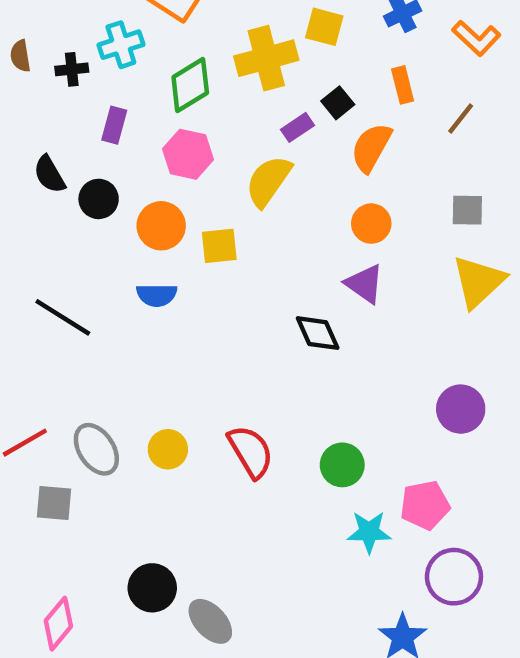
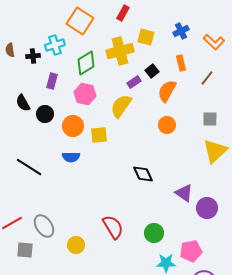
purple triangle: (365, 284) -> (184, 193), moved
yellow circle: (168, 449) -> (76, 245), moved

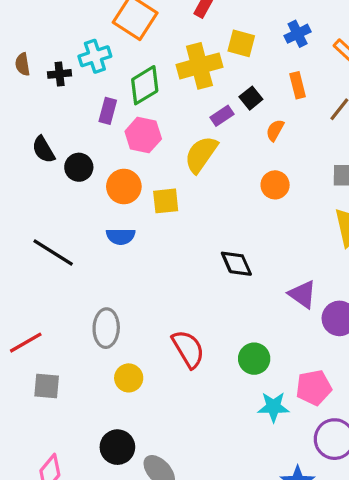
purple rectangle: (52, 81) -> (108, 111), moved
orange semicircle: (167, 91) -> (275, 130), size x0.6
gray ellipse: (44, 226) -> (106, 328), moved, turned 35

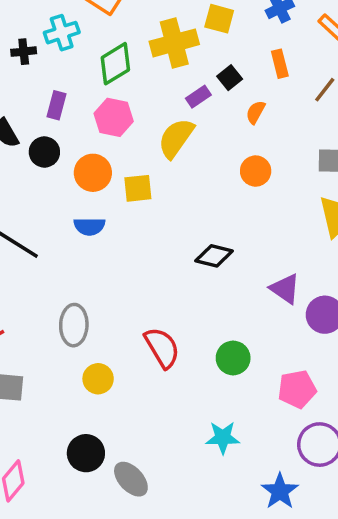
purple rectangle: (108, 111) -> (57, 105), moved
black diamond: (236, 264) -> (214, 256), turned -52
cyan star: (273, 407) -> (223, 438), moved

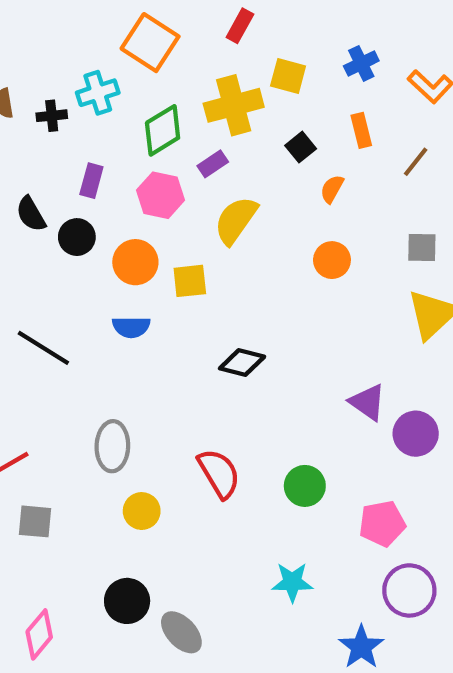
purple rectangle: (198, 97) -> (213, 164), moved
black diamond: (214, 256) -> (242, 363), moved

